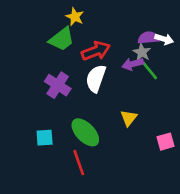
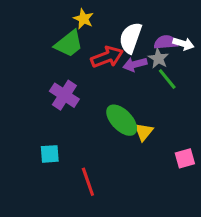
purple arrow: (133, 64) -> (135, 64), moved
white semicircle: (96, 78) -> (131, 38), moved
green ellipse: (85, 132) -> (122, 120), moved

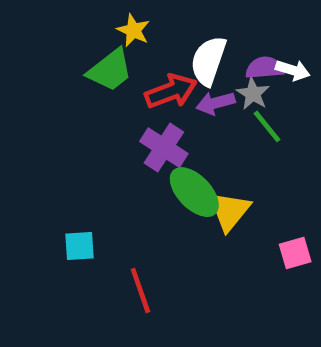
purple cross: (64, 95) -> (164, 148), moved
yellow triangle: (144, 132) -> (229, 211), size x1.4

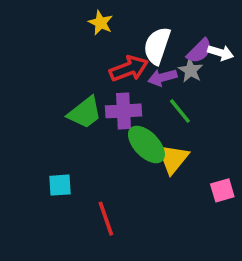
purple semicircle: (265, 68) -> (199, 51), turned 140
green trapezoid: (110, 70) -> (85, 113), moved
green line: (267, 126) -> (180, 111), moved
purple cross: (164, 148) -> (124, 111), turned -36

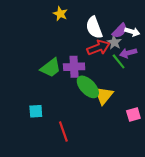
white semicircle: (157, 46) -> (94, 28), turned -40
red arrow: (129, 69) -> (98, 48), moved
purple arrow: (162, 77) -> (128, 53), moved
green line: (180, 111) -> (119, 61), moved

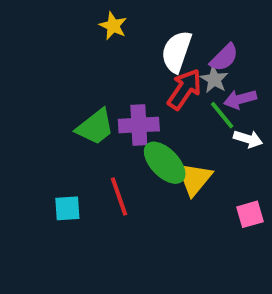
white semicircle: (94, 28) -> (177, 52), turned 40
white arrow: (132, 32) -> (248, 139), moved
red arrow: (98, 48) -> (184, 89), turned -35
red line: (63, 131) -> (119, 196), moved

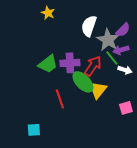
yellow star: (113, 26) -> (48, 13), moved
purple semicircle: (224, 58) -> (123, 30), moved
gray star: (214, 79) -> (108, 40), size x1.6
red arrow: (184, 89) -> (93, 66), moved
cyan square: (67, 208) -> (34, 130), moved

